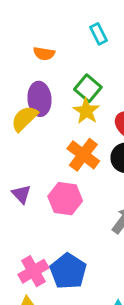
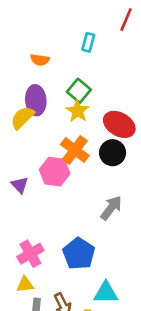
cyan rectangle: (98, 34) -> (88, 42), turned 42
pink hexagon: (65, 199) -> (55, 172), moved
blue pentagon: (68, 271) -> (79, 254), moved

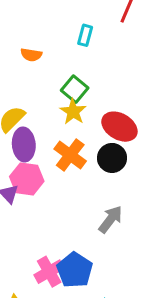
purple ellipse: (36, 100) -> (24, 144), moved
pink hexagon: (55, 172) -> (27, 179), moved
pink cross: (30, 254) -> (49, 272), moved

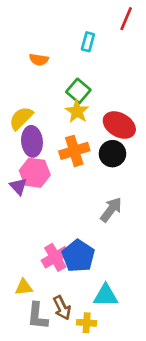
orange cross: (70, 155) -> (74, 151), turned 36

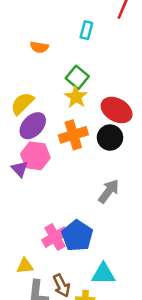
purple ellipse: (32, 141) -> (33, 126), turned 48

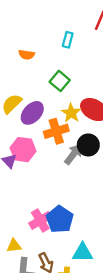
yellow star: (76, 97) -> (71, 113), moved
purple ellipse: (33, 126) -> (32, 113), moved
black circle: (110, 138) -> (88, 145), moved
gray arrow: (109, 191) -> (73, 154), moved

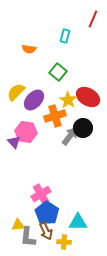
blue pentagon: (60, 219) -> (47, 213), moved
yellow triangle: (14, 246) -> (18, 225), moved

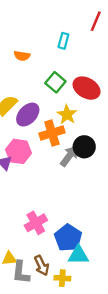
red ellipse: (88, 97) -> (87, 88), moved
blue pentagon: (47, 213) -> (68, 238), moved

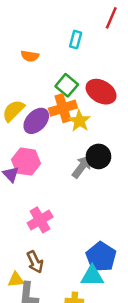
orange cross: (52, 133) -> (63, 108), moved
pink cross: (36, 223) -> (40, 220), moved
blue pentagon: (68, 238) -> (101, 257), moved
brown arrow: (42, 265) -> (35, 262), moved

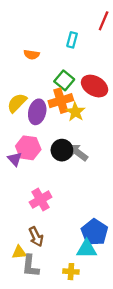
purple ellipse: (36, 121) -> (37, 112), turned -30
black circle: (98, 156) -> (62, 150), moved
gray arrow: (82, 167) -> (78, 152), turned -90

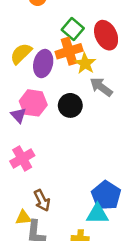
red ellipse: (95, 86) -> (106, 35), turned 35
gray arrow: (78, 152) -> (101, 87), moved
pink cross: (41, 200) -> (22, 158), moved

